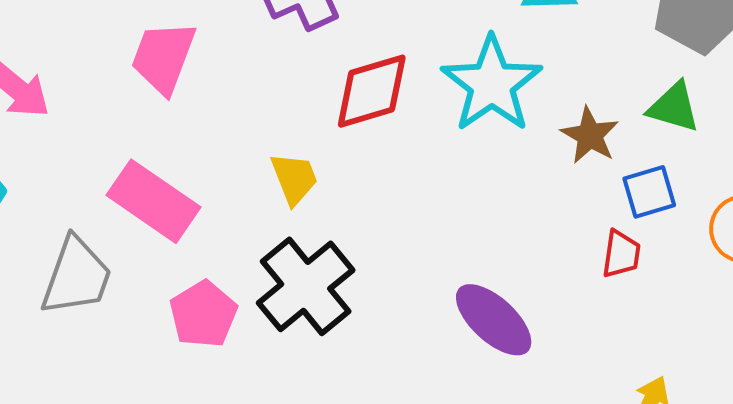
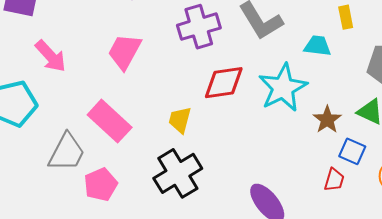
yellow trapezoid: (294, 178) -> (180, 120), turned -152
blue square: (649, 192) -> (352, 151), turned 32
pink pentagon: (203, 314) -> (101, 185), moved

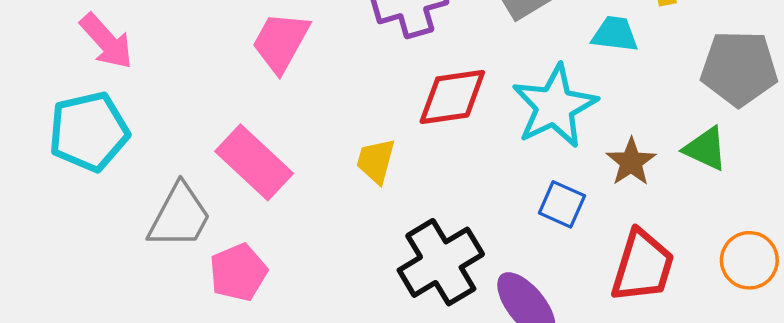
pink arrow: (51, 56) -> (106, 41), moved
blue square: (352, 151) -> (562, 204), moved
black cross: (178, 173) -> (441, 262), moved
red trapezoid: (334, 180) -> (643, 266), size x1.8

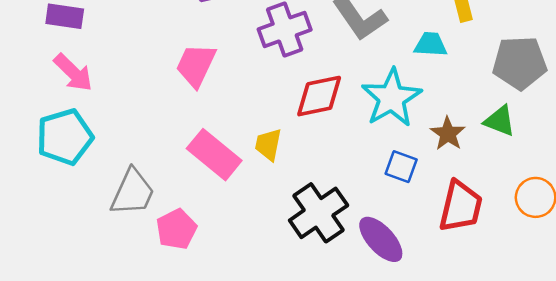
pink rectangle: (254, 162) -> (214, 155), moved

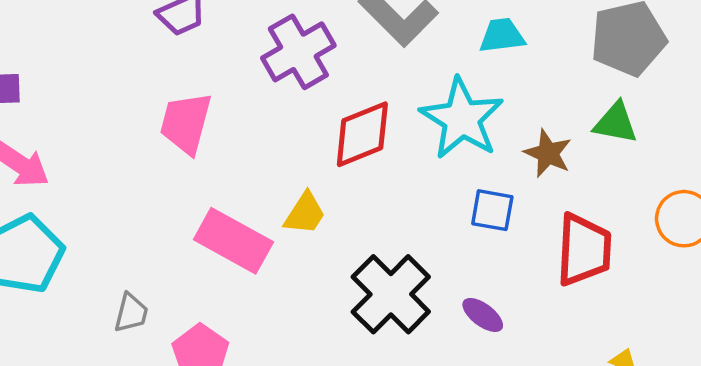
yellow trapezoid: (268, 145) -> (305, 213), turned -148
gray trapezoid: (133, 192) -> (131, 313), size x0.6
purple ellipse: (381, 239) -> (483, 315), size x0.6

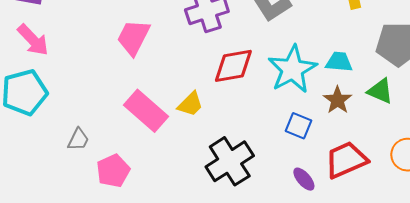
cyan trapezoid: (502, 36) -> (339, 62), moved
red trapezoid: (584, 250) -> (346, 160), turned -129
purple ellipse: (483, 315) -> (304, 179), moved

